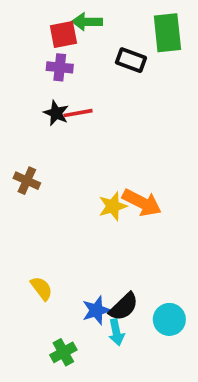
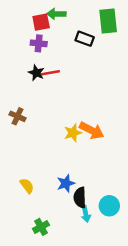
black semicircle: (124, 307) -> (80, 198), turned 132
blue star: (96, 310) -> (66, 183), moved
cyan arrow: (116, 332) -> (86, 214), moved

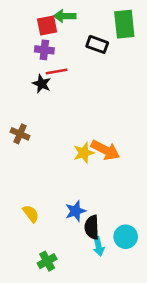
red line: (50, 73) -> (57, 72), moved

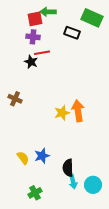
green rectangle: (124, 24) -> (92, 18), turned -60
orange arrow: (105, 150) -> (78, 111), turned -125
blue star: (76, 211) -> (42, 156), moved
cyan circle: (126, 237) -> (93, 185), moved

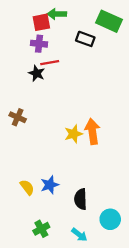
cyan arrow: (73, 182) -> (79, 235), moved, turned -40

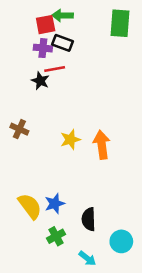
green rectangle: (109, 21) -> (120, 23), turned 70
black rectangle: (85, 39) -> (63, 43), moved
yellow star: (73, 134) -> (70, 140), moved
yellow semicircle: (27, 187) -> (30, 206), size x1.5
green cross: (41, 229) -> (56, 236), moved

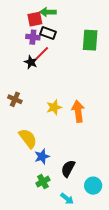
green rectangle: (120, 23) -> (90, 40), moved
red line: (55, 69) -> (42, 53), turned -35
yellow semicircle: (30, 206) -> (28, 138), moved
black semicircle: (89, 219) -> (68, 169), turned 30

